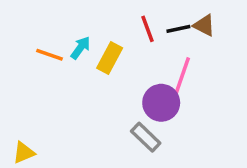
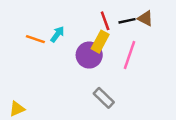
yellow rectangle: (110, 58) -> (100, 42), moved
purple circle: (161, 103) -> (89, 55), moved

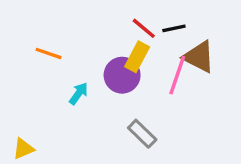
brown triangle: (145, 18) -> (199, 57), moved, size x1.5
red line: (105, 21) -> (144, 28), turned -30
cyan arrow: (57, 34) -> (79, 94), moved

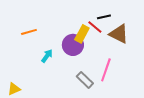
red line: (144, 28) -> (95, 27), moved
orange line: (48, 53) -> (29, 32), turned -35
pink line: (177, 75) -> (106, 70), moved

